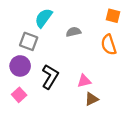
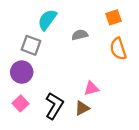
orange square: (113, 16) -> (114, 17), moved, turned -32
black L-shape: (50, 77) -> (54, 106), moved
brown triangle: (92, 99) -> (82, 108), moved

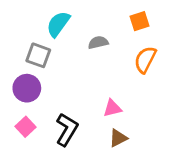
orange semicircle: (118, 49) -> (145, 60), turned 45
brown triangle: (82, 108) -> (118, 138), moved

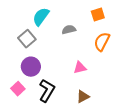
gray square: (38, 55) -> (27, 39), turned 30
purple circle: (27, 88) -> (31, 67), moved
pink triangle: (112, 108) -> (80, 68), moved

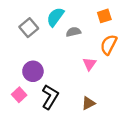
cyan semicircle: (41, 17) -> (55, 17), moved
gray square: (27, 39) -> (29, 28), moved
pink triangle: (80, 68) -> (89, 64), moved, turned -40

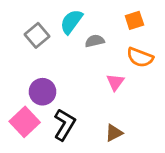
orange semicircle: (109, 45) -> (140, 57), turned -96
pink square: (19, 95) -> (25, 122), size x1.5

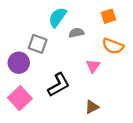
gray square: (37, 35) -> (38, 44), moved, turned -30
purple circle: (43, 92) -> (19, 63), moved
black L-shape: (64, 125) -> (59, 85), moved, turned 30

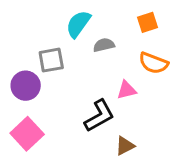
gray square: (38, 44) -> (51, 60), turned -30
pink triangle: (93, 66) -> (126, 90), turned 40
black L-shape: (59, 85) -> (99, 116), moved

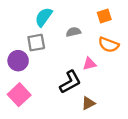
cyan semicircle: (78, 24) -> (44, 17), moved

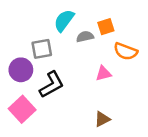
orange square: (104, 16) -> (106, 27), moved
cyan semicircle: (44, 17) -> (64, 21), moved
black L-shape: (70, 82) -> (52, 85), moved

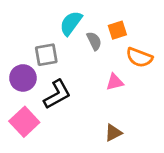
gray semicircle: (85, 37) -> (94, 41), turned 77

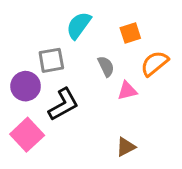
gray semicircle: (94, 41) -> (106, 66), moved
orange semicircle: (139, 57) -> (155, 63), turned 120

